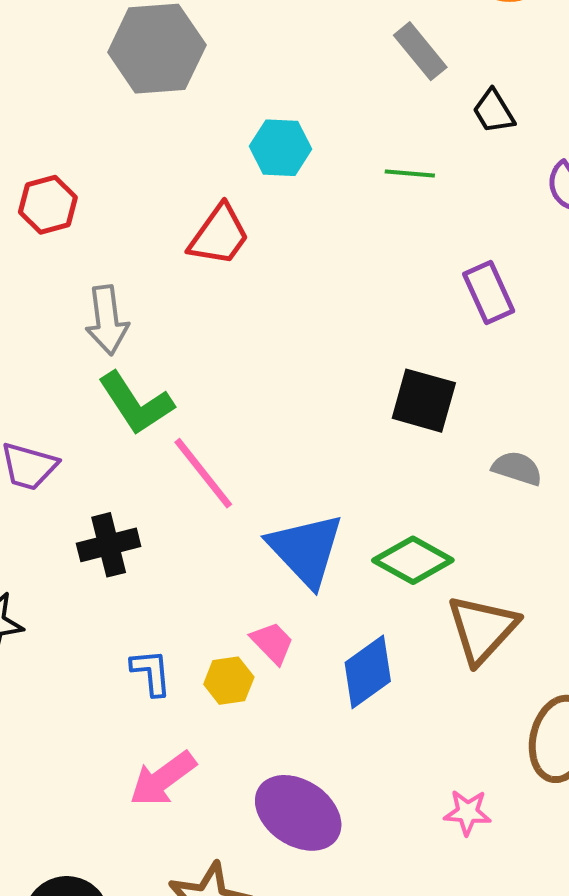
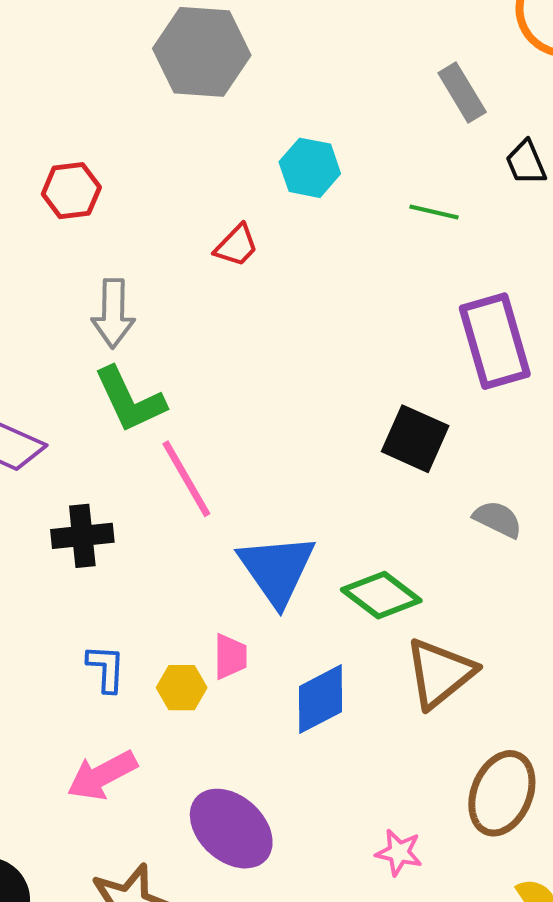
red trapezoid: (219, 235) -> (236, 246), size x0.7
purple rectangle: (489, 292) -> (495, 341), size x1.5
pink trapezoid: (272, 643) -> (230, 657), turned 36

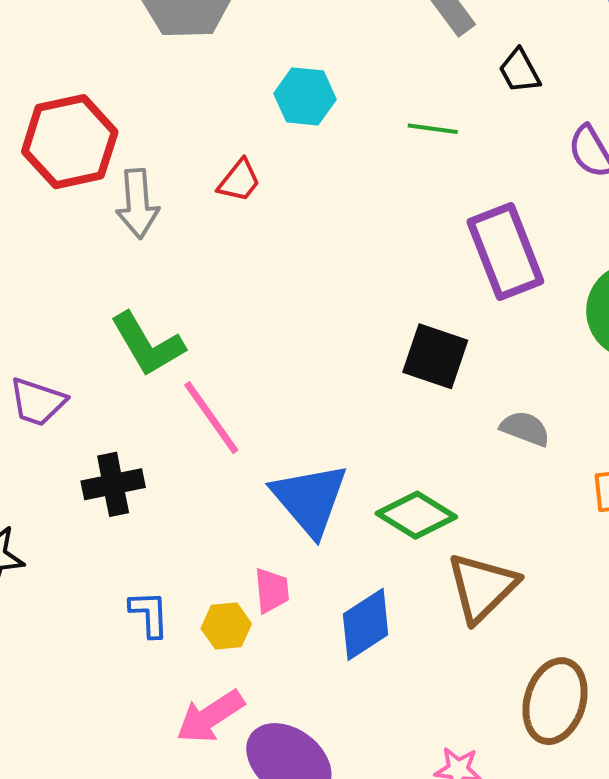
red hexagon: (71, 191) -> (70, 142), size x1.6
gray arrow: (113, 313) -> (138, 204), moved
pink arrow: (102, 775) -> (210, 717), moved

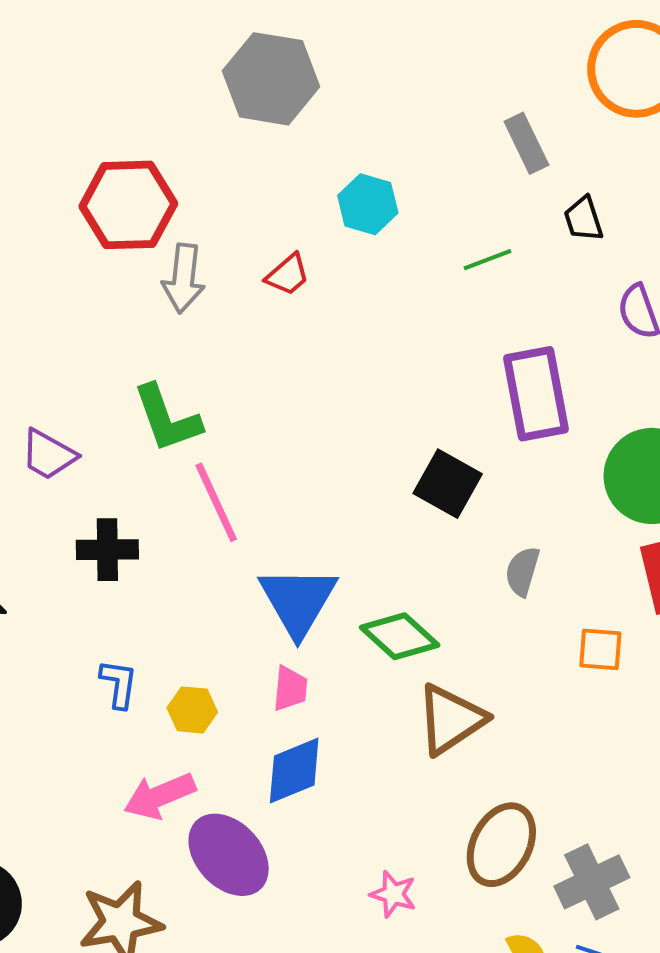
green line: (433, 129) -> (487, 260), turned -39
gray semicircle: (525, 429) -> (522, 571), turned -105
pink trapezoid: (272, 590) -> (290, 689), moved
blue diamond: (366, 624) -> (294, 771), moved

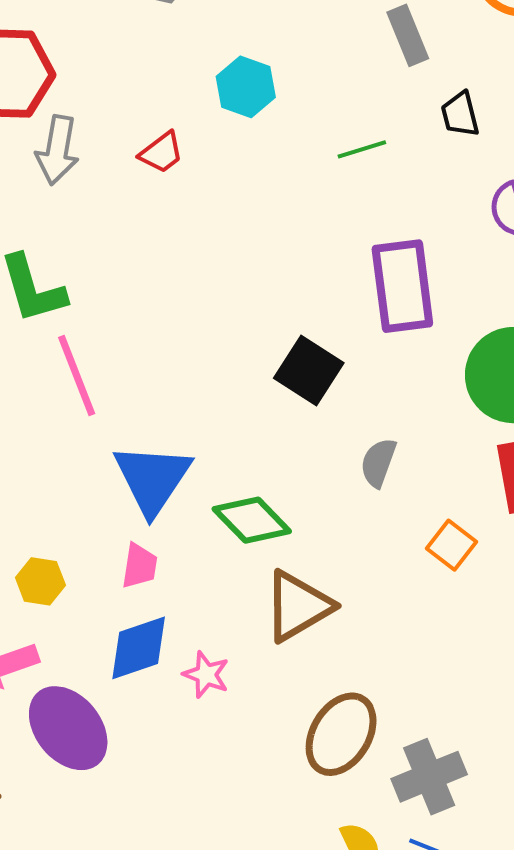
orange square: (600, 649) -> (451, 545), turned 30
pink star: (393, 894) -> (206, 675), moved

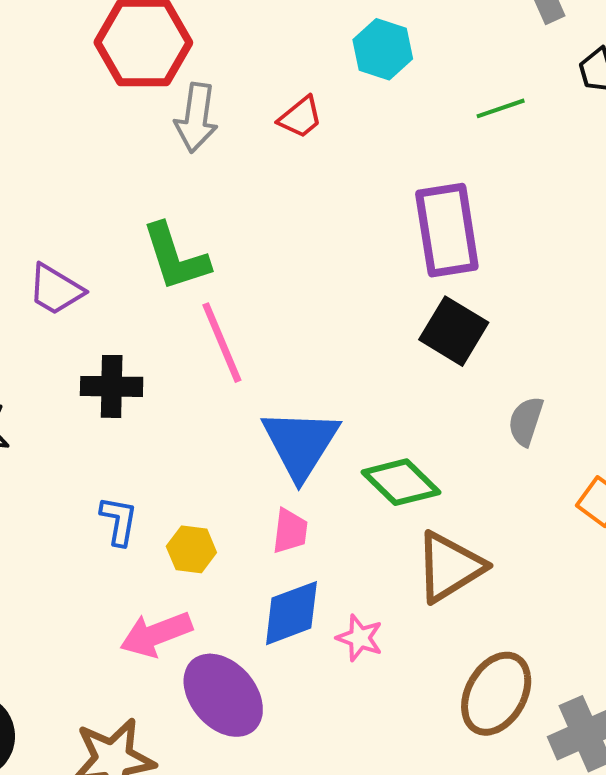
purple rectangle: (402, 286) -> (447, 230), moved

